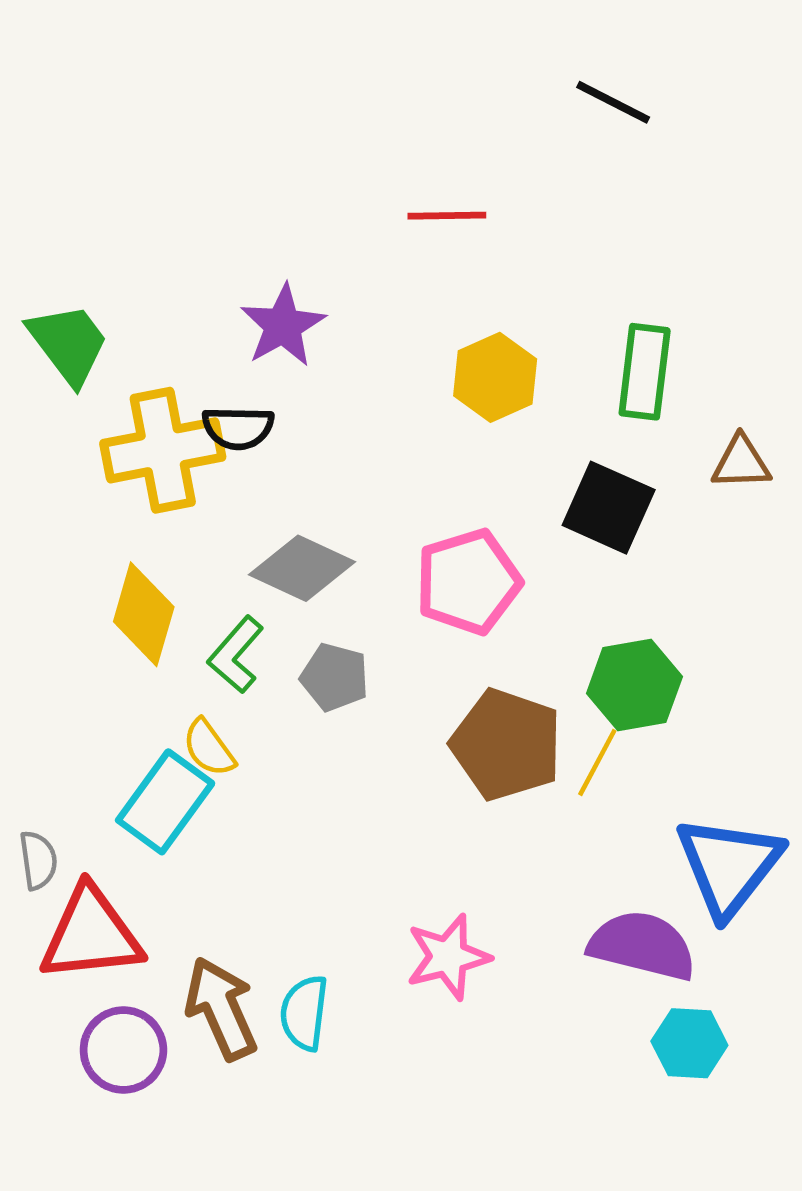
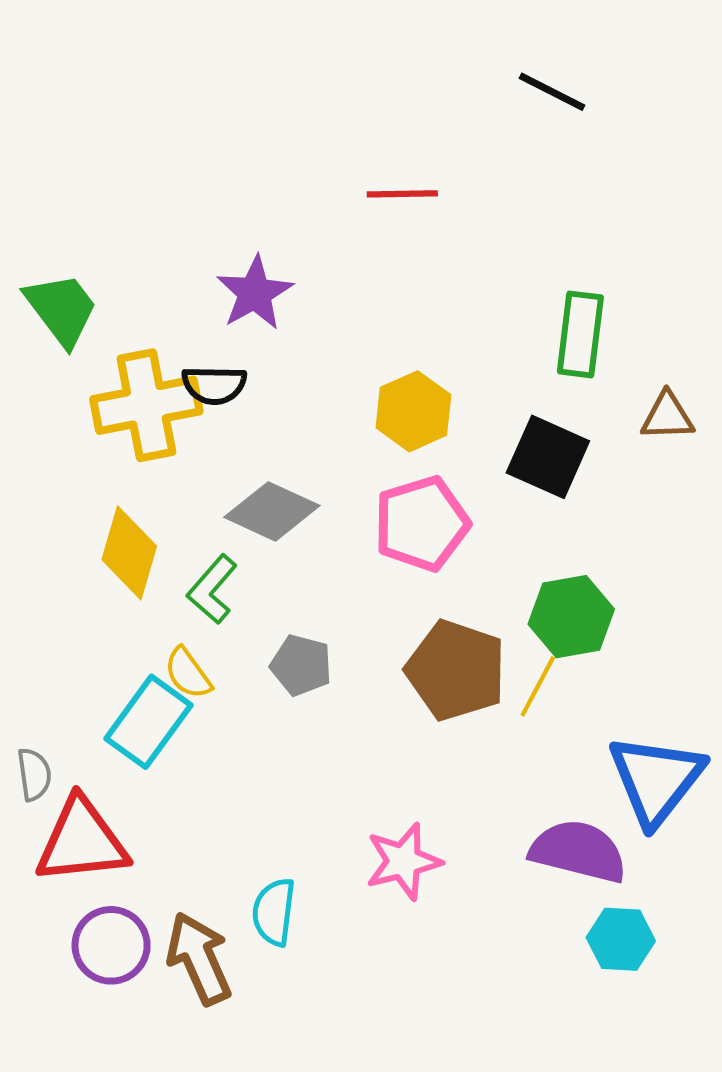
yellow hexagon: (495, 377) -> (413, 411), moved
gray pentagon: (335, 677) -> (301, 665), moved
brown arrow: (221, 1008) -> (199, 958), moved

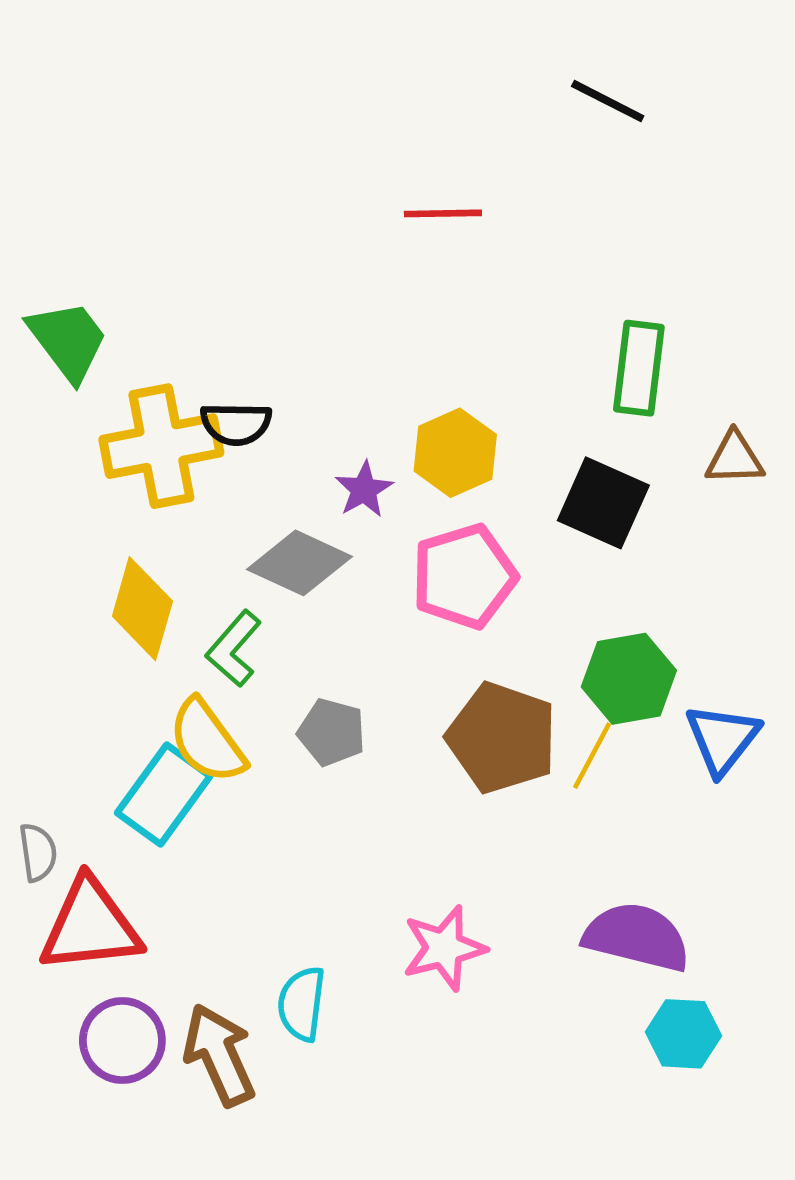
purple star: (255, 293) -> (364, 490), moved, size x0.7
yellow semicircle: (188, 673) -> (207, 741), size x1.5
blue triangle: (656, 779) -> (722, 739), moved, size x0.7

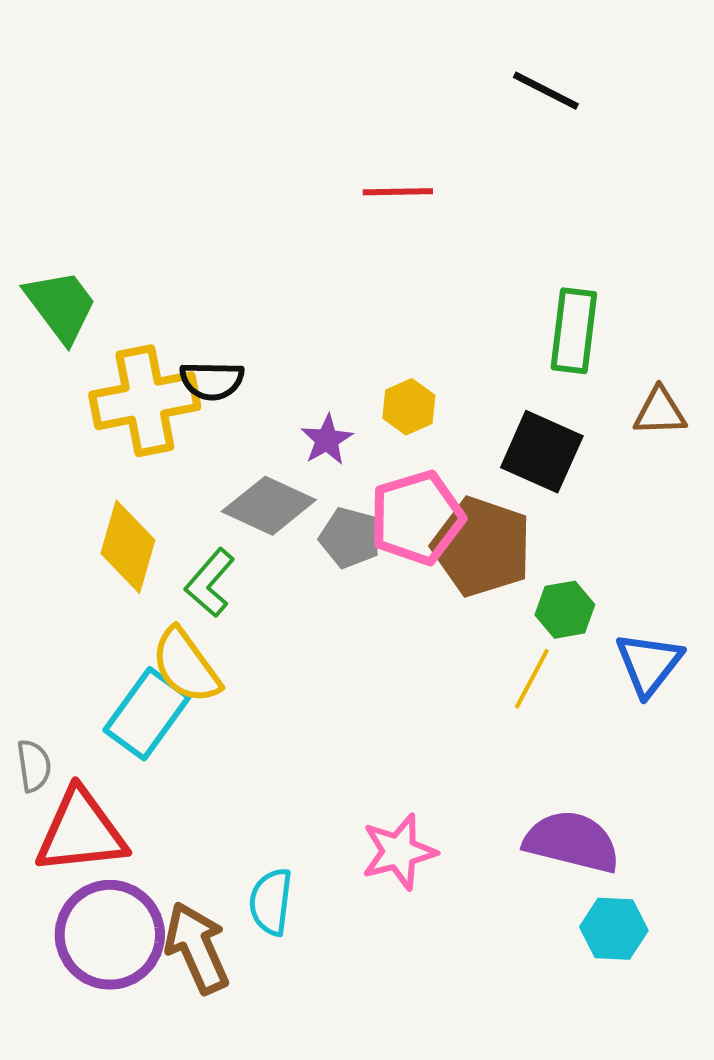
yellow hexagon: (455, 453) -> (409, 407), size x0.7
green hexagon: (629, 679) -> (565, 610), size x0.7
gray pentagon: (332, 732) -> (350, 538), moved
brown pentagon: (502, 738) -> (482, 547), moved
purple circle: (122, 1040) -> (110, 935), size x1.4

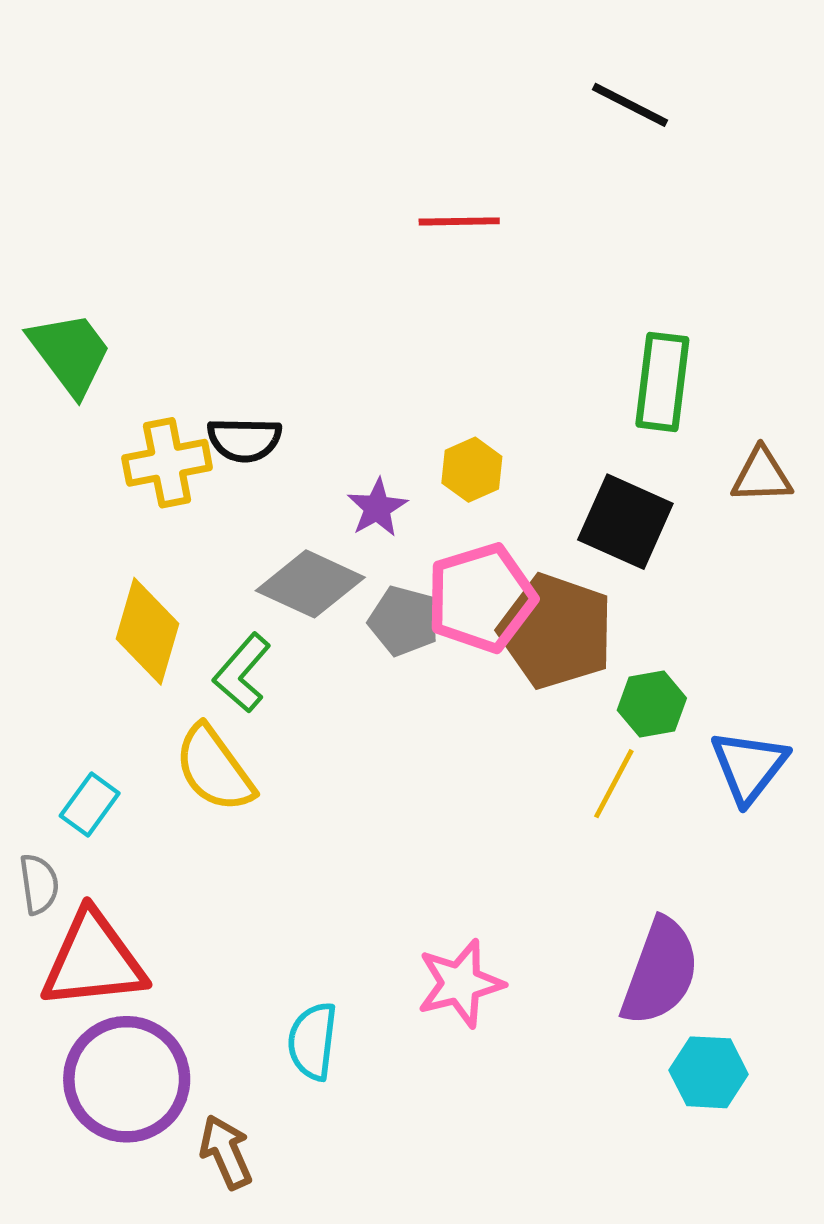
yellow cross: (145, 401) -> (167, 463), size x0.7
cyan rectangle: (147, 714) -> (90, 804), moved, size x0.6
purple semicircle: (572, 842) -> (660, 972), turned 96
brown arrow: (197, 948) -> (226, 1152), moved, size x0.7

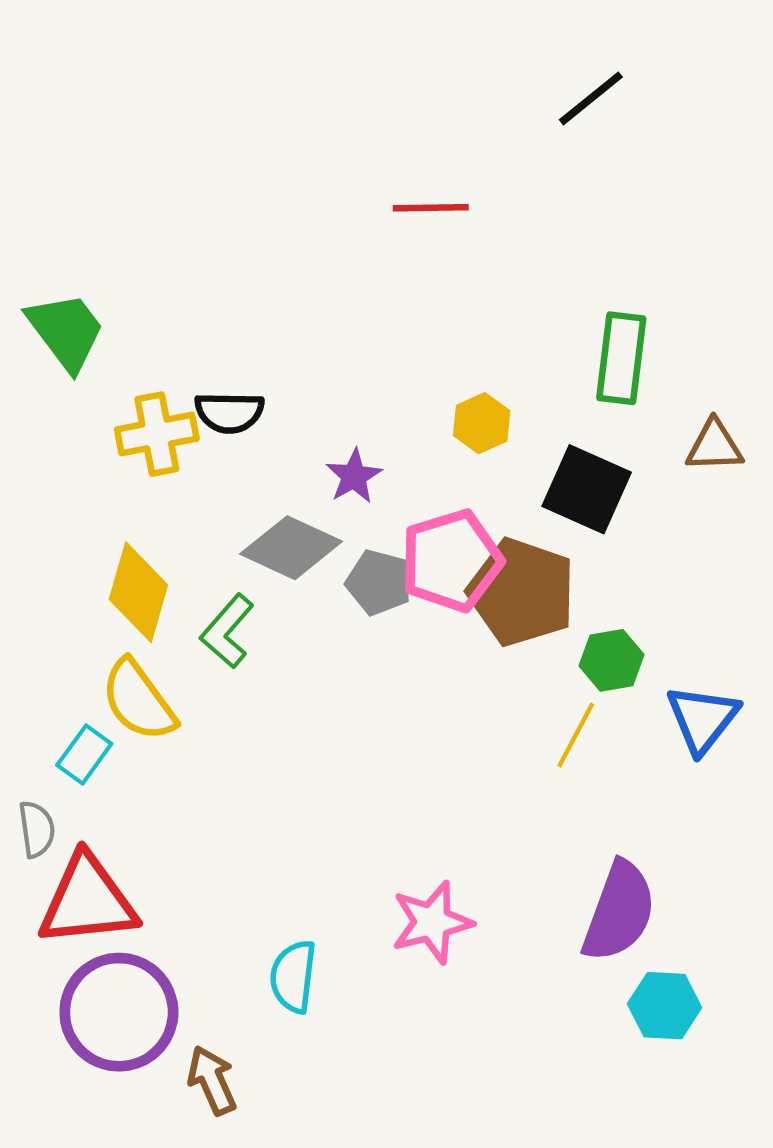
black line: (630, 105) -> (591, 98), turned -66
yellow hexagon: (472, 470) -> (482, 423), moved
yellow semicircle: (214, 769) -> (138, 700), moved

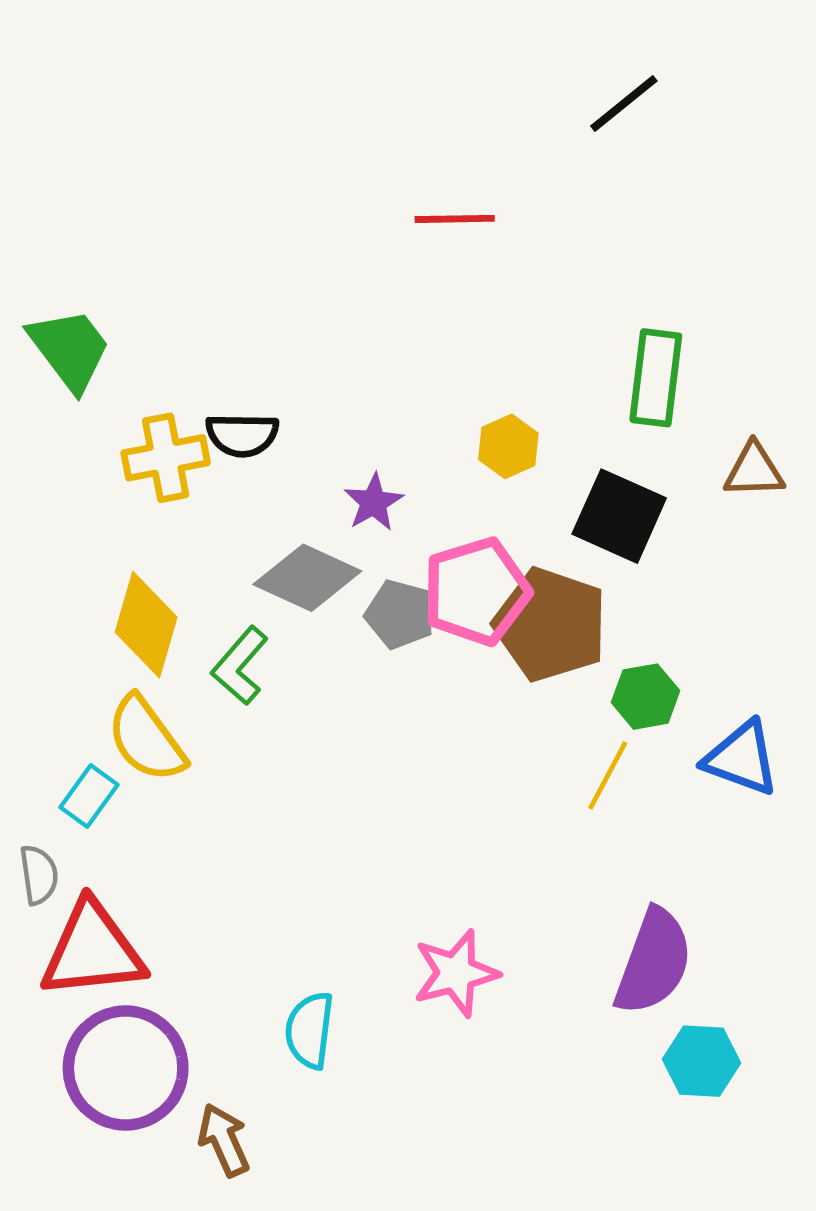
blue triangle: (702, 719) -> (742, 758), turned -48

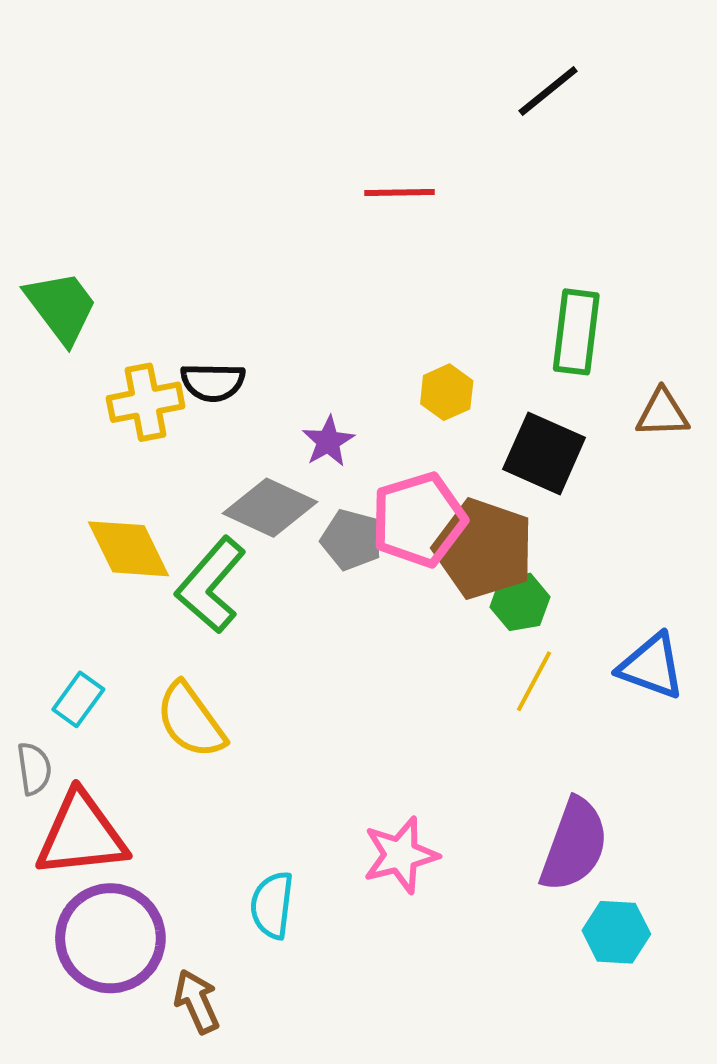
yellow diamond: (146, 625) -> (128, 549), turned -42
green L-shape: (240, 666) -> (211, 585), size x1.4
green hexagon: (646, 697) -> (520, 602), moved
yellow semicircle: (146, 739) -> (191, 720), moved

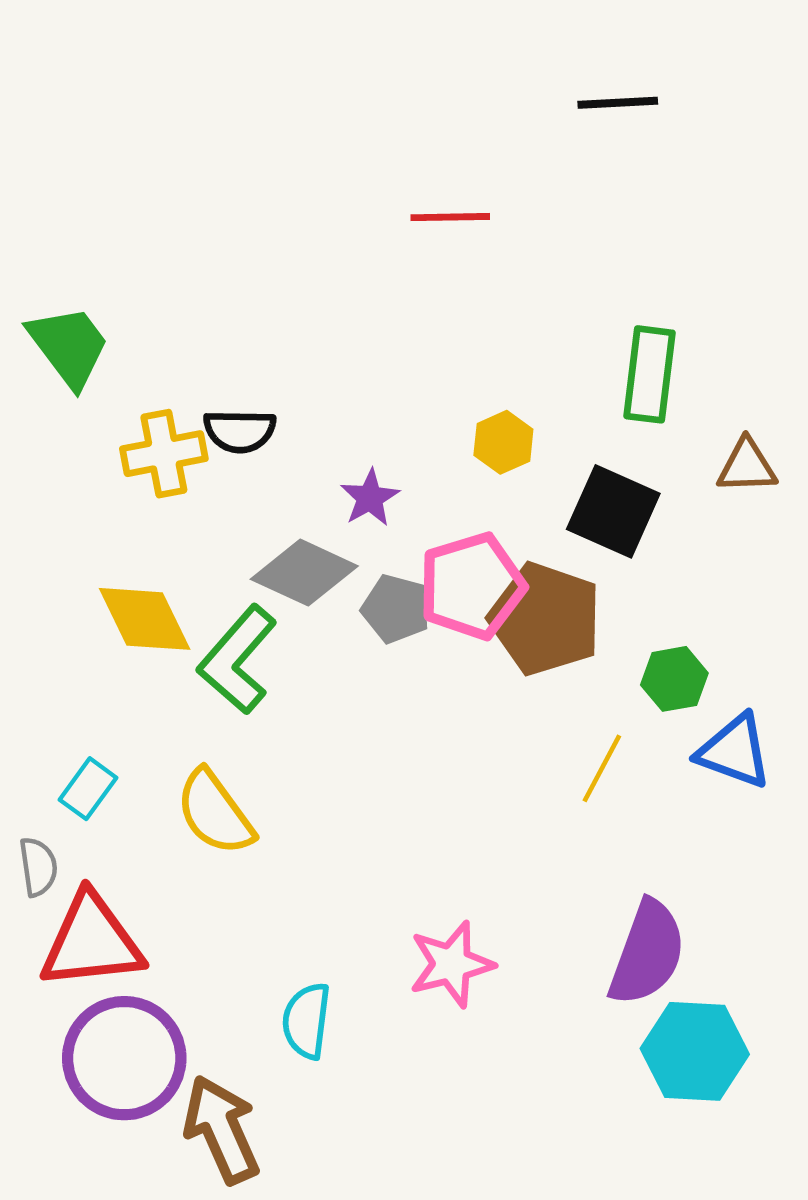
black line: (548, 91) -> (618, 103), turned 36
green hexagon: (520, 602) -> (674, 679), moved
cyan hexagon: (616, 932) -> (695, 1051), size x1.4
brown arrow: (197, 1001) -> (222, 1129), size x1.5

